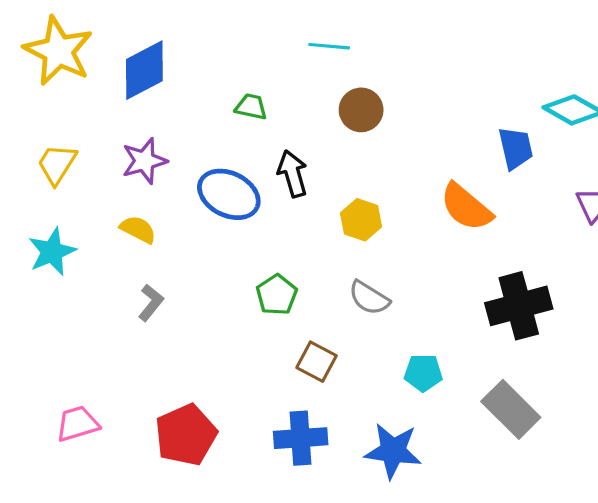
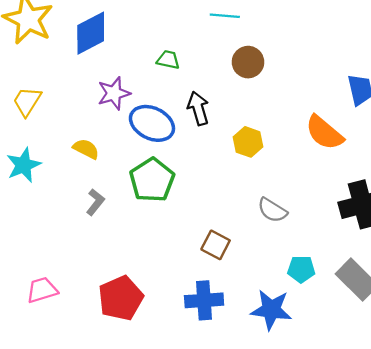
purple star: (144, 161) -> (114, 93), moved
green pentagon: (277, 295) -> (152, 180), moved, size x1.5
gray semicircle: (369, 298) -> (272, 210), moved
cyan pentagon: (423, 373) -> (301, 269), moved

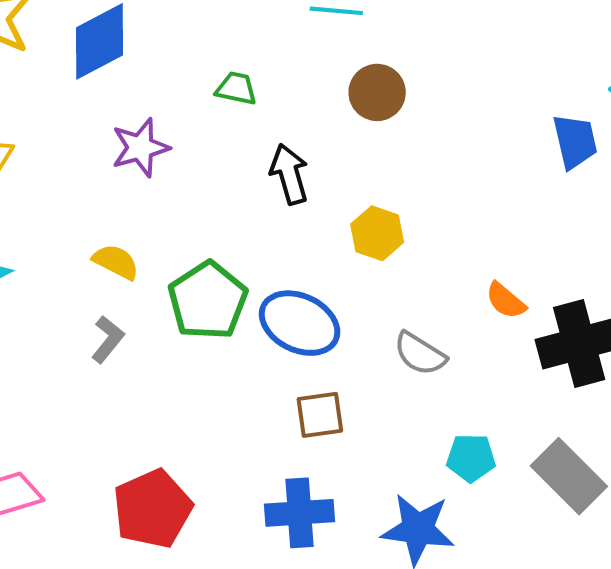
blue ellipse: (152, 123) -> (300, 323), moved
orange semicircle: (324, 133) -> (506, 301), moved, size x0.6
yellow semicircle: (86, 149) -> (116, 262), moved
brown square: (216, 245) -> (320, 415), turned -36

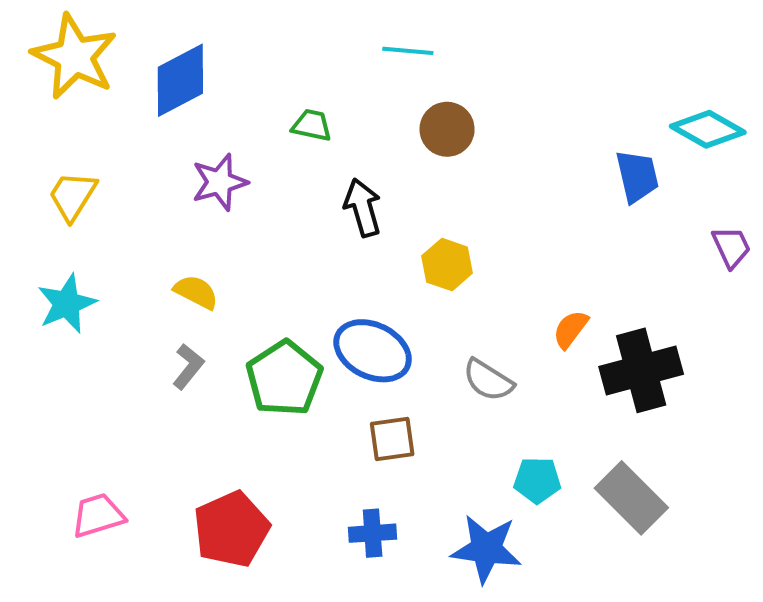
green pentagon: (208, 301) -> (284, 378), moved
orange semicircle: (506, 301) -> (571, 329), turned 87
blue cross: (300, 513) -> (373, 533), size x0.7

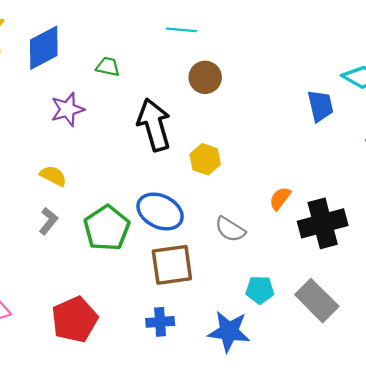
green trapezoid: (312, 125) -> (108, 67), moved
black arrow: (363, 208) -> (154, 125), size x1.5
brown square: (392, 439) -> (172, 265), size x1.5

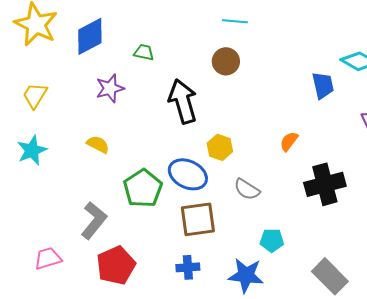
cyan line: (181, 30) -> (235, 21), moved
yellow hexagon: (205, 159) -> (220, 147), moved
orange semicircle: (280, 198) -> (289, 141), moved
gray L-shape: (48, 221) -> (94, 220), moved, size x1.6
gray rectangle: (317, 301) -> (330, 276), moved

